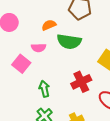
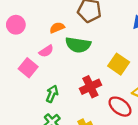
pink semicircle: (39, 48) -> (46, 51), turned -32
green arrow: (44, 89) -> (52, 94), turned 35

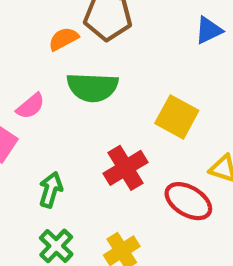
orange semicircle: (57, 28) -> (63, 39), moved

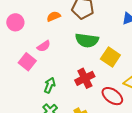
orange semicircle: (63, 39) -> (54, 16), moved
green semicircle: (92, 87) -> (87, 40), moved

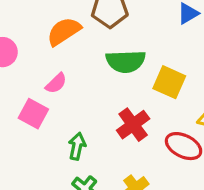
orange semicircle: (54, 16) -> (64, 31), size x1.5

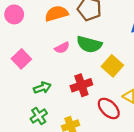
pink semicircle: (56, 83) -> (62, 48), moved
green arrow: (77, 146) -> (42, 88), turned 42

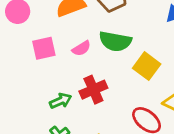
pink square: (21, 59) -> (44, 48), moved, turned 36
red cross: (81, 85) -> (93, 90), moved

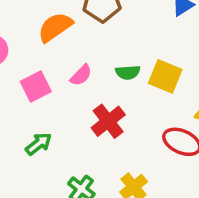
green semicircle: (115, 41) -> (128, 72), moved, size x0.6
green arrow: (61, 101) -> (39, 144), moved

